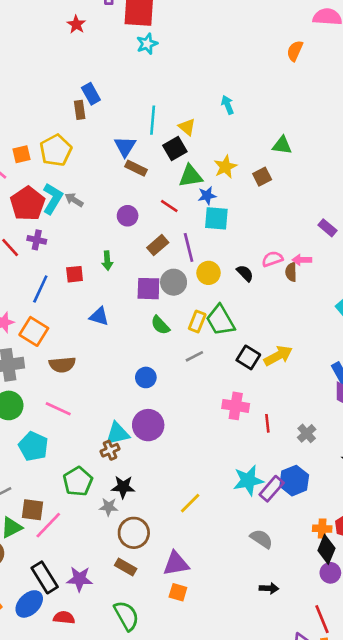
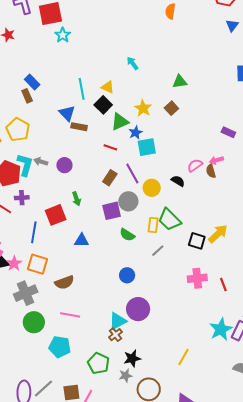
purple circle: (128, 216) -> (64, 165), moved
red square: (75, 274) -> (56, 215), size x1.5

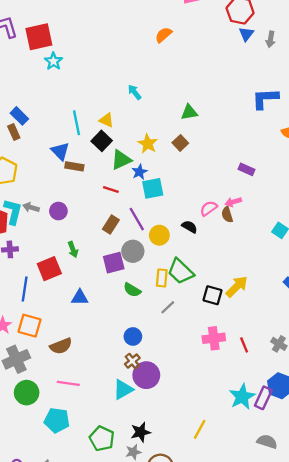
orange semicircle: (170, 11) -> (164, 35), moved, turned 42
blue triangle: (232, 26) -> (246, 34), moved
brown cross: (115, 335) -> (132, 361), moved

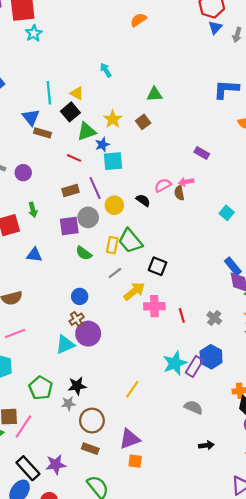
brown rectangle: (111, 225) -> (70, 190), turned 35
yellow arrow: (237, 287) -> (134, 291), moved
pink line: (68, 383) -> (15, 333), turned -36

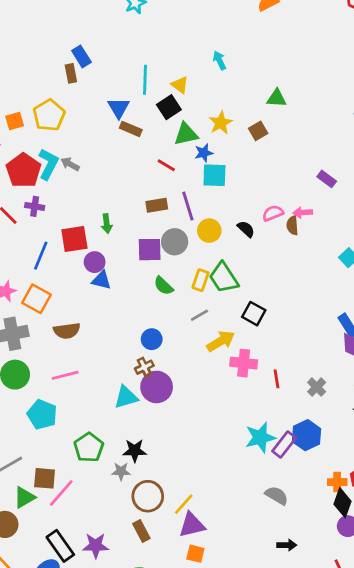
purple circle: (23, 173) -> (95, 262), moved
yellow line: (132, 389) -> (184, 504), moved
brown rectangle: (90, 449) -> (141, 531), turned 35

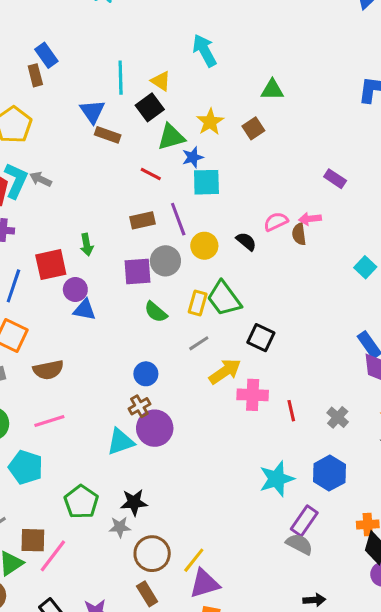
cyan arrow: (220, 60) -> (204, 50), size x1.5
purple rectangle: (284, 444) -> (304, 521), moved

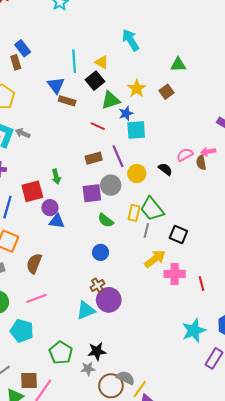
gray line: (199, 343) -> (146, 230), moved, turned -40
brown semicircle: (48, 370) -> (34, 263), turned 126
blue circle: (146, 374) -> (101, 252), moved
gray semicircle: (299, 544) -> (126, 378), moved

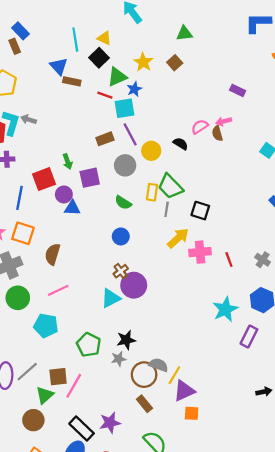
red line: (98, 126) -> (105, 95), moved
cyan square: (136, 130) -> (124, 108), moved
purple square: (92, 193) -> (90, 178), moved

